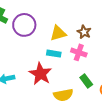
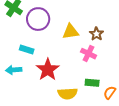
cyan rectangle: (54, 54) -> (27, 49), moved
green rectangle: (86, 81) -> (92, 83), turned -56

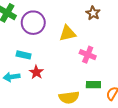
brown star: (96, 34) -> (93, 13), moved
red star: (48, 70) -> (36, 72), moved, size x0.6

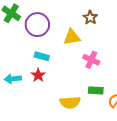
brown star: (93, 13) -> (90, 18), moved
cyan rectangle: (24, 55) -> (42, 56), moved

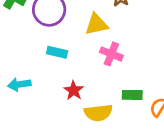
pink cross: (91, 60) -> (111, 54), moved
red star: (38, 75) -> (74, 90), moved

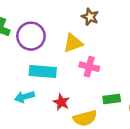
cyan rectangle: (57, 52) -> (43, 71), size x1.5
cyan arrow: (19, 84) -> (24, 97), moved

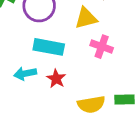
green rectangle: (112, 99) -> (124, 100), moved
red star: (61, 102) -> (56, 79), moved

